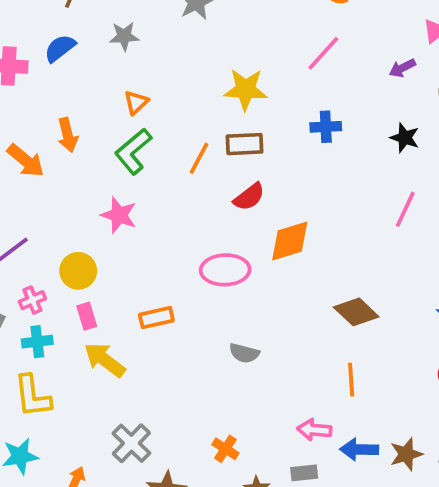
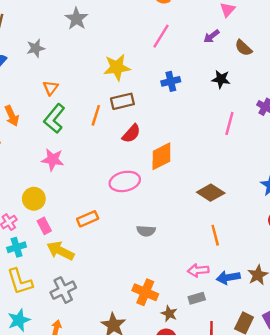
gray cross: (131, 443) -> (63, 290), moved, turned 30
orange cross: (225, 449) -> (145, 292), size x1.5

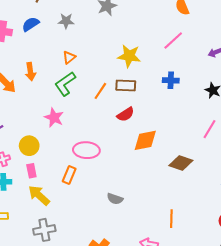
pink ellipse: (125, 181) -> (86, 150), moved
brown diamond: (211, 193) -> (181, 163), moved, turned -30
orange rectangle: (88, 219) -> (69, 175), turned -60
gray cross: (63, 290) -> (44, 230), moved

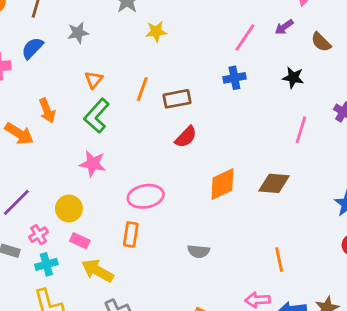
pink line: (173, 40) -> (245, 37), moved
yellow star: (129, 56) -> (156, 32), moved, size x0.7
orange line: (100, 91) -> (142, 89), moved
orange diamond: (145, 140) -> (222, 184), moved
pink rectangle: (31, 171) -> (80, 241), turned -40

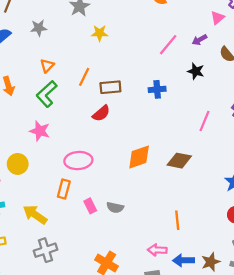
blue cross: (234, 78) -> (157, 89), moved
black star: (293, 78) -> (196, 71), moved
red semicircle: (186, 137) -> (101, 113), moved
pink rectangle: (80, 241) -> (90, 206), moved, turned 32

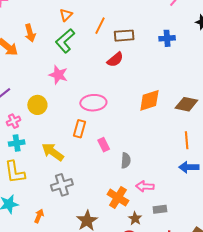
gray semicircle: (115, 207) -> (126, 161), moved, turned -98
orange line: (177, 220) -> (187, 140), moved
pink arrow: (157, 250) -> (145, 186), moved
blue arrow: (184, 260) -> (189, 167), moved

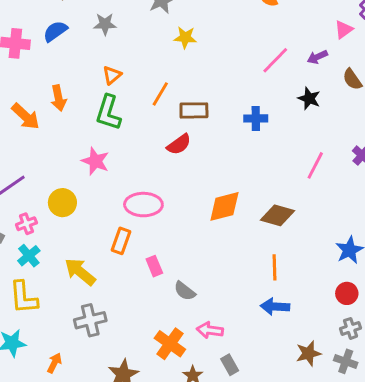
green L-shape: (65, 41) -> (108, 113), turned -35
cyan cross: (17, 143) -> (29, 256), turned -35
gray semicircle: (126, 161) -> (185, 291), turned 119
gray rectangle: (160, 209) -> (230, 365), turned 64

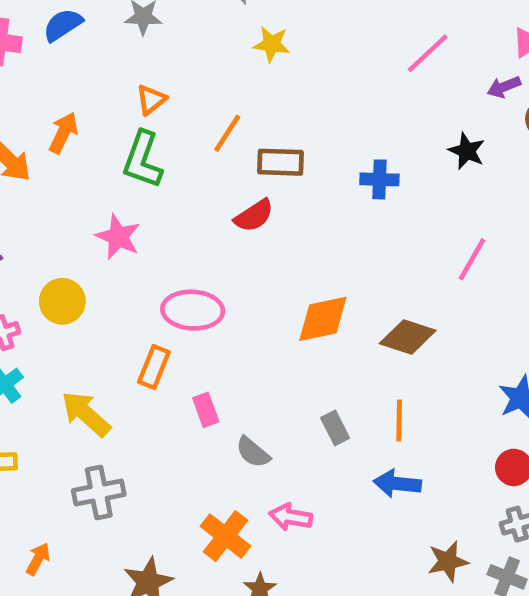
purple arrow: (317, 57) -> (504, 87), moved
pink line: (275, 60) -> (428, 53), moved
orange arrow: (59, 98) -> (63, 133), turned -145
gray rectangle: (230, 365) -> (335, 428), moved

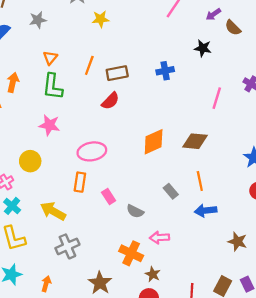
brown star: (448, 561) -> (237, 242), turned -30

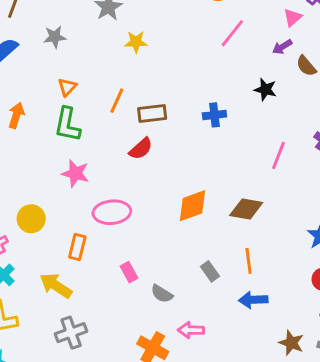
pink star: (49, 125) -> (75, 173), moved
orange rectangle: (80, 182) -> (77, 247), moved

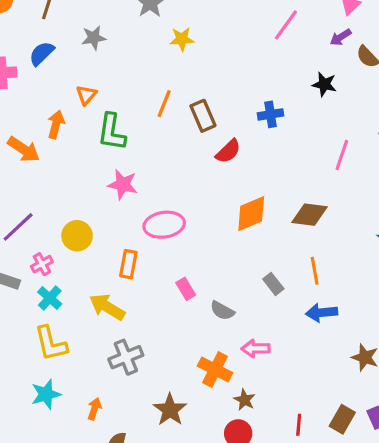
orange triangle: (67, 87) -> (86, 95), moved
brown rectangle: (152, 113) -> (203, 116), turned 76
red semicircle: (141, 149) -> (228, 151), moved

